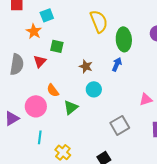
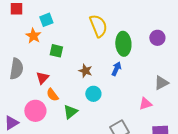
red triangle: (40, 61) -> (42, 78), moved

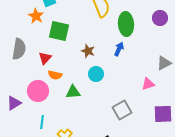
green square: (56, 51) -> (59, 31), size x1.5
orange semicircle: (52, 95) -> (55, 75), turned -40
green triangle: (70, 112) -> (73, 92), turned 35

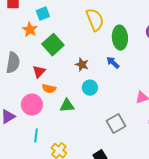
green square: (59, 31) -> (53, 45), turned 35
blue arrow: (119, 49) -> (113, 63), turned -72

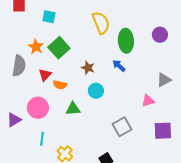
cyan square: (43, 14) -> (49, 17), turned 32
orange star: (30, 30) -> (36, 47), moved
orange semicircle: (49, 89) -> (60, 85), moved

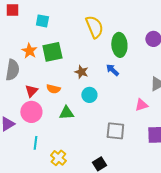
green square: (59, 48) -> (52, 52), turned 30
red triangle: (45, 75) -> (31, 91), moved
gray square: (122, 127) -> (115, 131), turned 36

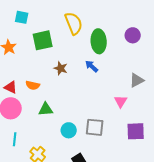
green square: (52, 52) -> (43, 40), moved
red triangle: (31, 91) -> (11, 87), turned -48
cyan circle: (89, 95) -> (69, 130), moved
pink triangle: (141, 105) -> (121, 101), turned -40

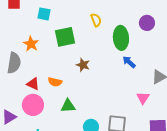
yellow semicircle: (74, 23) -> (96, 20), size x0.6
purple circle: (133, 35) -> (147, 23), moved
blue arrow: (92, 66) -> (129, 62), moved

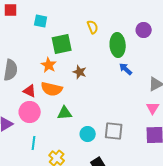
orange star: (31, 44) -> (49, 65), moved
orange semicircle: (55, 82) -> (52, 89), size x1.5
pink triangle: (143, 98) -> (153, 108), moved

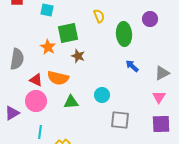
orange star: (49, 65) -> (48, 47), moved
blue arrow: (126, 69) -> (132, 66), moved
brown star: (80, 72) -> (78, 56), moved
cyan circle: (88, 134) -> (102, 95), moved

